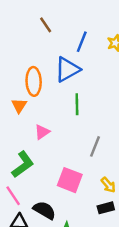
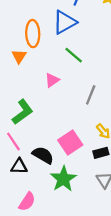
green line: (77, 104) -> (74, 55), turned -48
pink triangle: (42, 132) -> (52, 80), moved
pink square: (70, 180) -> (70, 143), moved, turned 35

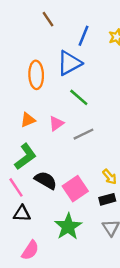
orange triangle: (19, 56) -> (28, 120), moved, turned 35
gray line: (91, 95) -> (84, 134), moved, turned 42
black semicircle: (43, 155) -> (46, 180), moved

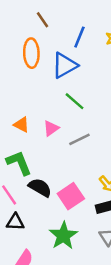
orange ellipse: (36, 75) -> (31, 53), moved
orange triangle: (28, 120) -> (21, 125), turned 49
green L-shape: (25, 157) -> (19, 163), turned -76

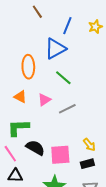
orange ellipse: (31, 53) -> (28, 67), moved
green L-shape: (19, 163) -> (18, 128), turned -70
pink square: (71, 196) -> (60, 155), turned 30

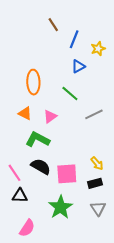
brown line: (37, 12) -> (53, 25), moved
yellow star: (95, 27) -> (98, 49), moved
blue triangle: (55, 49) -> (78, 66), moved, size x0.6
gray line: (67, 109) -> (94, 114), moved
green L-shape: (18, 128) -> (38, 139), moved, turned 30

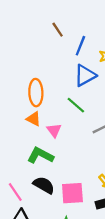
blue triangle: (78, 66) -> (85, 75), size x1.5
orange triangle: (25, 113) -> (34, 119), moved
pink triangle: (50, 116) -> (54, 130), turned -32

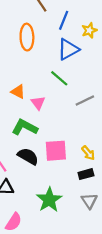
orange ellipse: (36, 93) -> (27, 37), moved
pink square: (72, 193) -> (56, 151), moved

